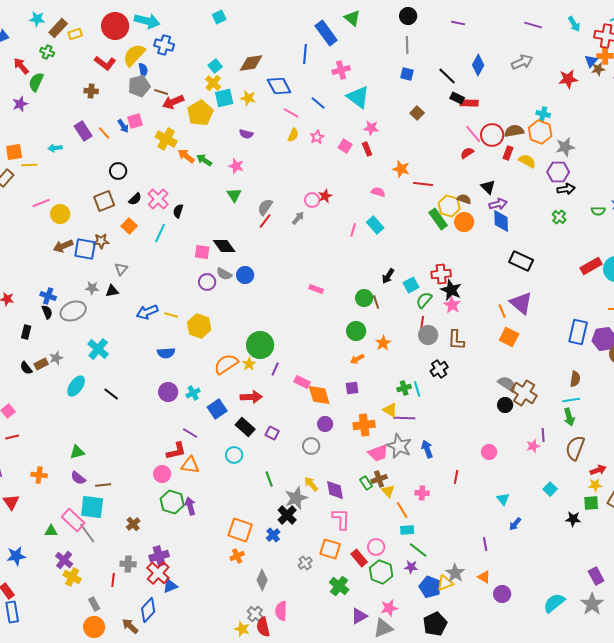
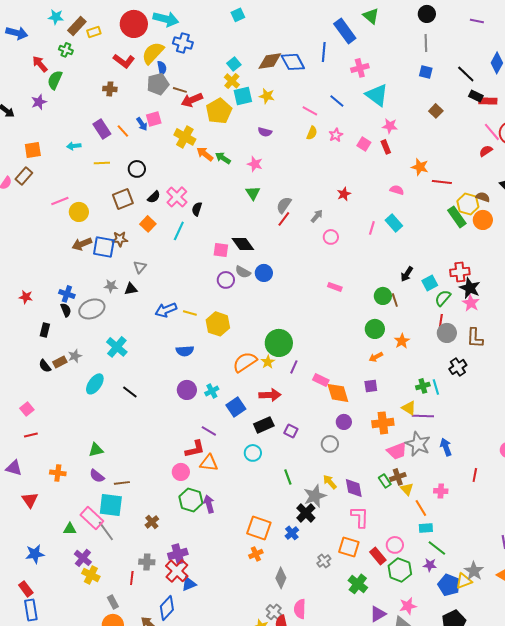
blue diamond: (279, 86) -> (293, 62), moved
yellow line: (29, 165) -> (102, 163), moved
pink circle: (312, 200) -> (331, 237), moved
black rectangle: (245, 427) -> (264, 425), turned -66

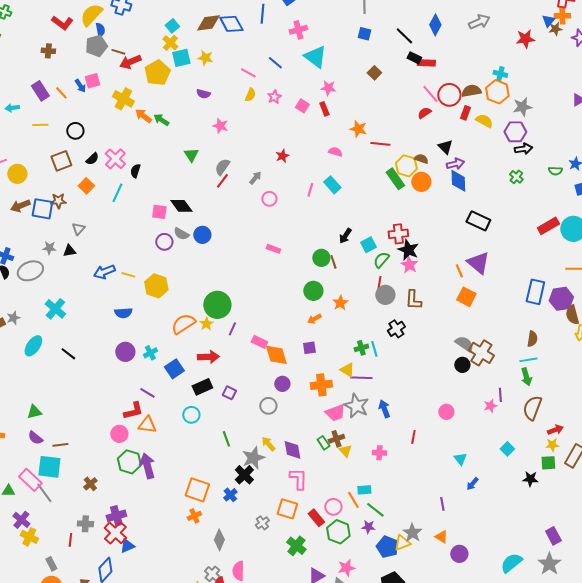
pink star: (255, 164) -> (220, 126), moved
purple arrow: (209, 504) -> (147, 466), size x1.4
orange line: (421, 508) -> (353, 500), moved

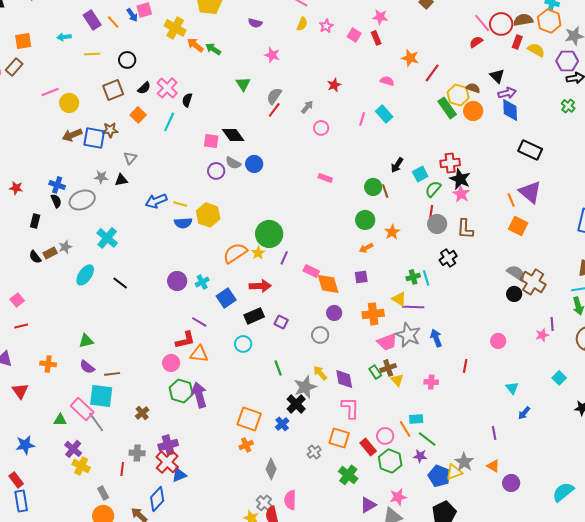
red line: (380, 144) -> (432, 73), turned -60
blue semicircle: (123, 313) -> (183, 223), moved

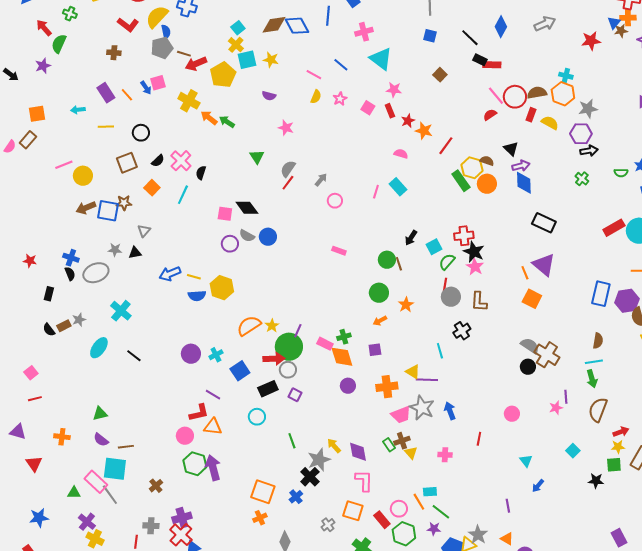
red star: (334, 85) -> (408, 121), moved
green circle: (269, 234) -> (289, 347), moved
green cross: (413, 277) -> (344, 337), moved
gray circle: (320, 335) -> (288, 370), moved

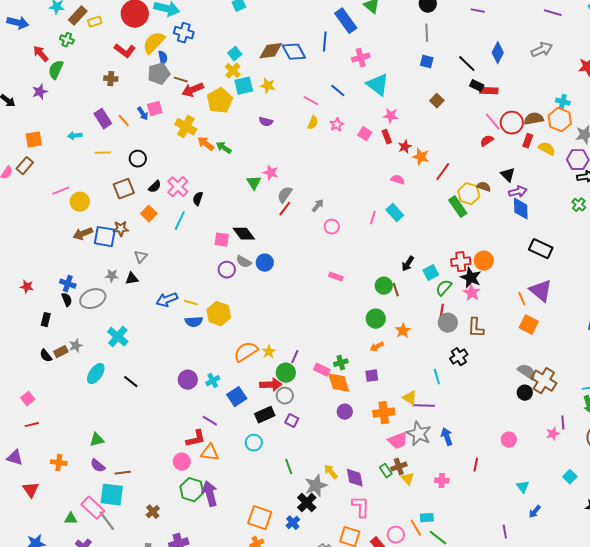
pink star: (286, 128) -> (271, 173), moved
orange circle: (487, 184) -> (484, 261), moved
green circle: (289, 347) -> (286, 373), size x0.7

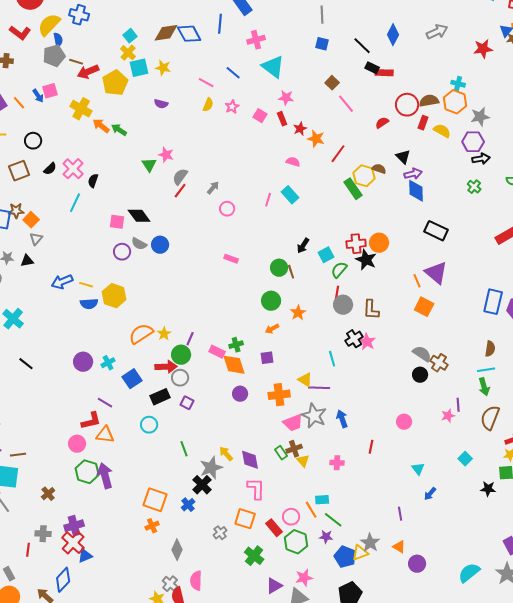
pink line: (493, 122) -> (346, 104), moved
orange square: (149, 214) -> (31, 220), moved
pink star: (472, 293) -> (367, 342), moved
brown cross: (544, 381) -> (439, 363), size x0.7

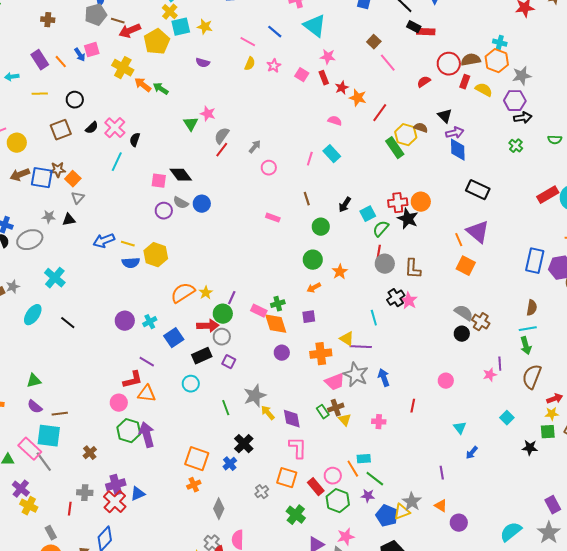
brown line: (291, 272) -> (307, 199), moved
gray star: (211, 468) -> (255, 396), moved
blue triangle: (85, 556) -> (138, 494), moved

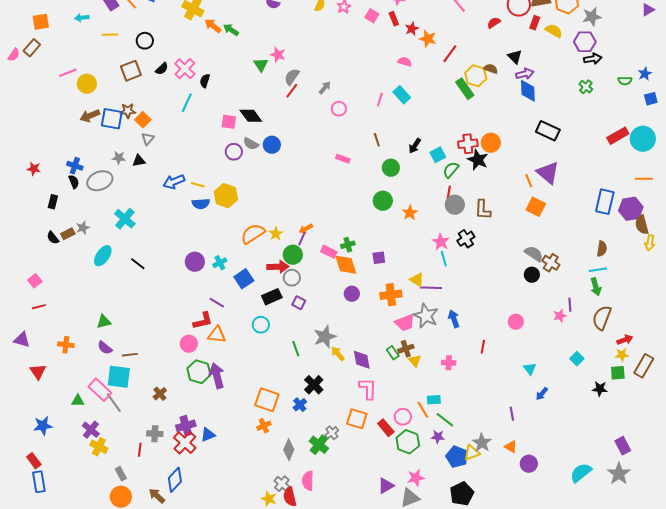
orange arrow: (314, 288) -> (306, 229), moved
pink star: (409, 301) -> (441, 242), moved
green cross: (296, 515) -> (319, 445), moved

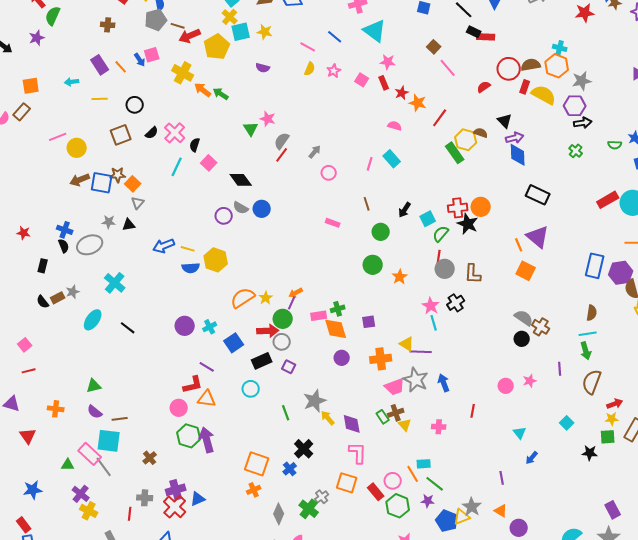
yellow semicircle: (554, 31) -> (544, 95), size x1.4
pink square: (229, 122) -> (209, 163), moved, turned 35
pink rectangle: (329, 252) -> (319, 316), turned -35
pink star: (560, 316) -> (530, 381), moved

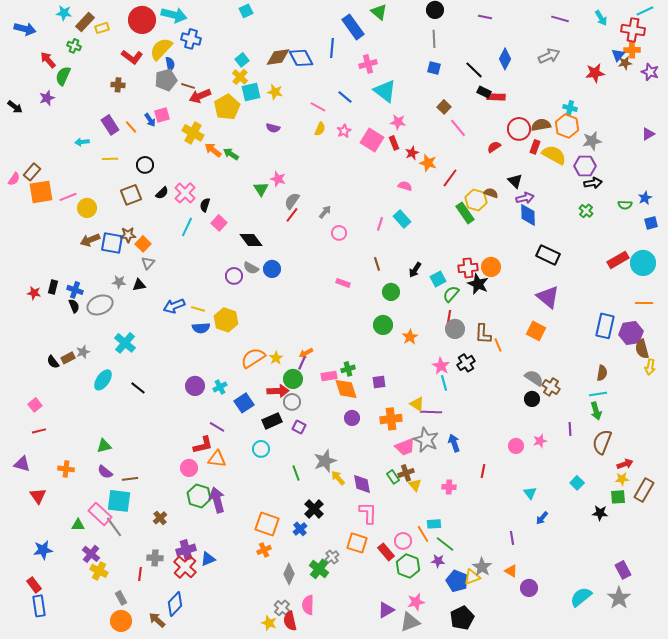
pink square: (362, 80) -> (372, 140), size x1.6
orange square: (31, 86) -> (41, 192), moved, size x1.4
orange line: (519, 245) -> (498, 345), moved
black rectangle: (43, 266) -> (53, 287), moved

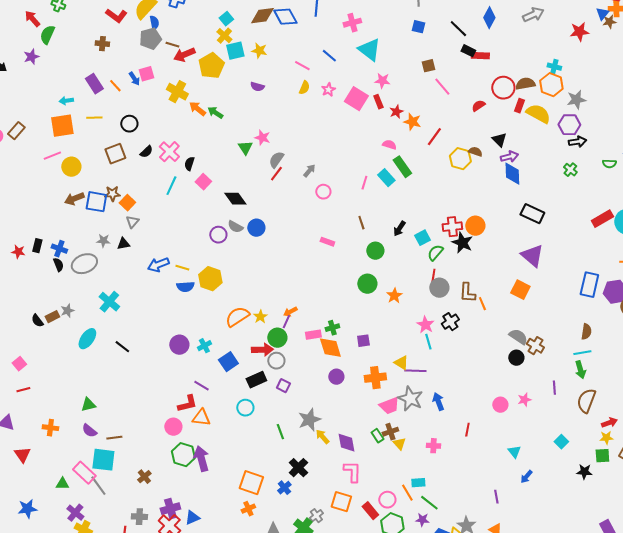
brown square: (444, 107) -> (428, 66), turned 32
orange square: (41, 192) -> (62, 126), moved
green rectangle: (465, 213) -> (402, 167), moved

